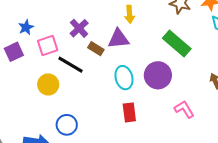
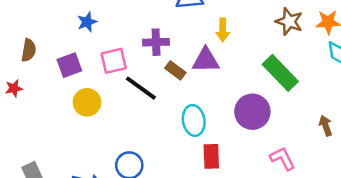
blue star: (26, 27) -> (87, 22), moved
purple cross: (79, 28) -> (156, 42), turned 36
cyan ellipse: (124, 78) -> (194, 120), moved
yellow circle: (48, 84) -> (87, 102), moved

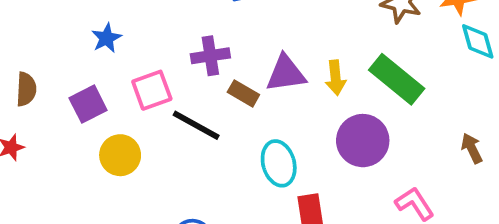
yellow arrow: (223, 30) -> (336, 78), moved

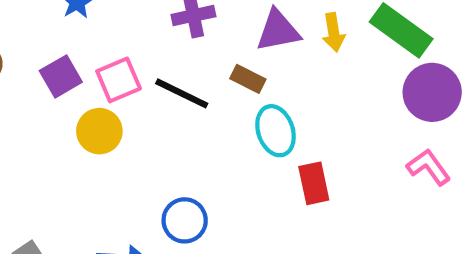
pink square: (152, 90) -> (119, 80), moved
brown rectangle: (243, 93) -> (248, 79), moved
purple circle: (363, 141) -> (432, 92), moved

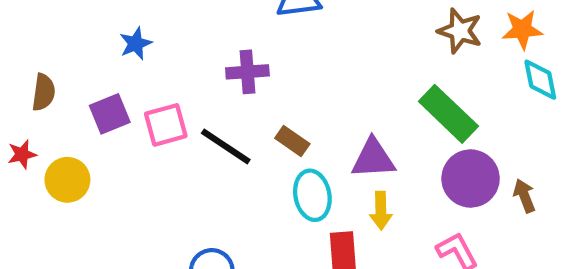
purple triangle: (278, 31) -> (373, 159), moved
yellow arrow: (333, 32) -> (381, 211), moved
yellow circle: (99, 131) -> (67, 180), moved

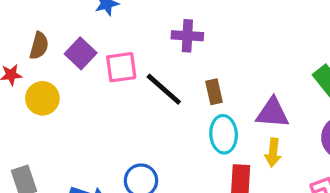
brown semicircle: (44, 92) -> (39, 46), moved
purple square: (110, 114) -> (81, 53), turned -32
brown rectangle: (292, 141) -> (214, 92), turned 35

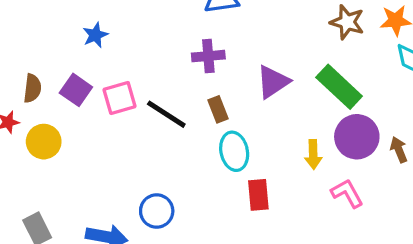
purple cross: (187, 36) -> (208, 56), moved
purple triangle: (272, 113) -> (273, 82), moved, turned -30
yellow arrow: (273, 153) -> (313, 155), moved

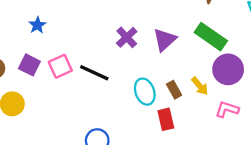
purple cross: (208, 56) -> (127, 37), moved, turned -30
brown rectangle: (218, 109) -> (174, 90), moved
yellow arrow: (313, 155) -> (200, 86), turned -30
pink L-shape: (347, 193) -> (227, 109), turned -35

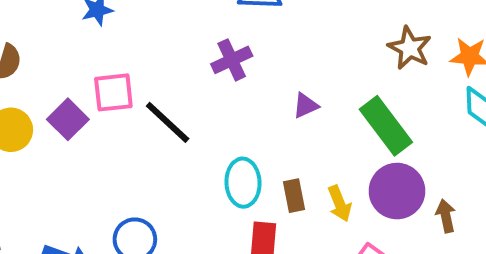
purple cross: (127, 37) -> (232, 60), moved
purple triangle: (165, 40) -> (306, 106), size x0.6
purple square: (29, 65) -> (68, 119), moved

